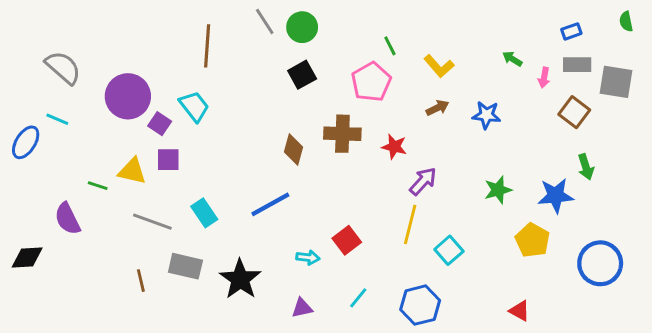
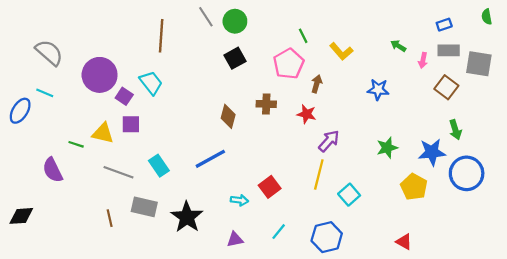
brown arrow: (437, 108) -> (317, 84), moved, turned -48
brown cross: (342, 134) -> (266, 104), size x0.7
black diamond: (27, 258) -> (21, 216), moved
blue circle: (600, 263) -> (467, 173), moved

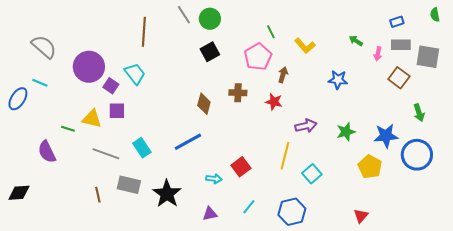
green arrow: (455, 130) -> (419, 113), moved
purple arrow: (329, 141) -> (306, 126), moved, turned 35
red triangle: (404, 242) -> (361, 216), turned 42

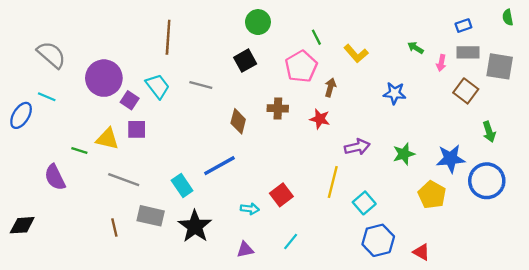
gray line: (184, 15) -> (201, 85), moved, turned -42
green circle: (210, 19) -> (258, 22), moved
cyan rectangle: (142, 148) -> (182, 185), moved
blue hexagon: (292, 212) -> (378, 240), moved
red triangle: (361, 216) -> (421, 252), turned -42

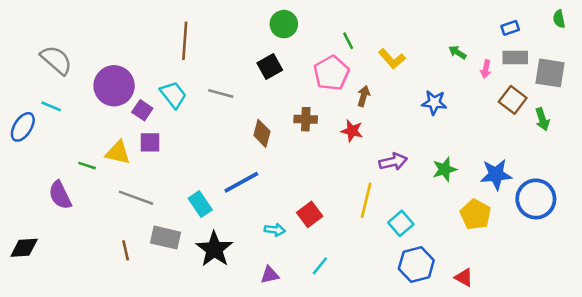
green arrow: (489, 132) -> (542, 119), moved

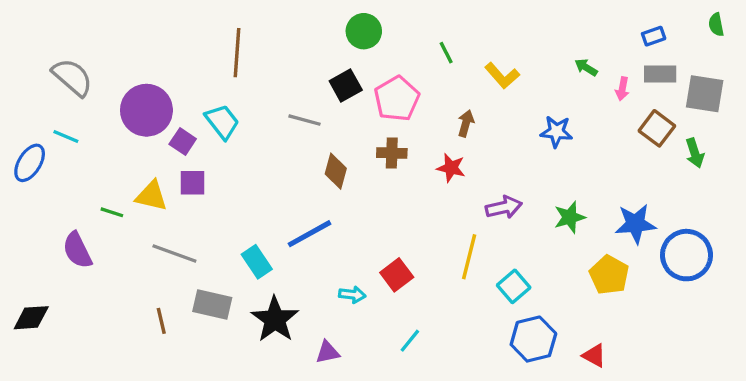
pink pentagon: (331, 73) -> (397, 99), moved
gray line: (221, 93) -> (305, 120), moved
purple triangle: (270, 275) -> (328, 352), moved

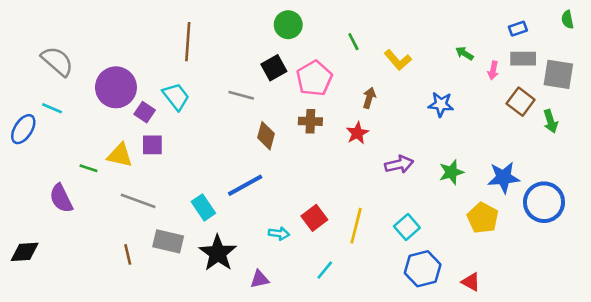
red star: (451, 168) -> (357, 133), turned 30
yellow line: (469, 257) -> (356, 226), moved

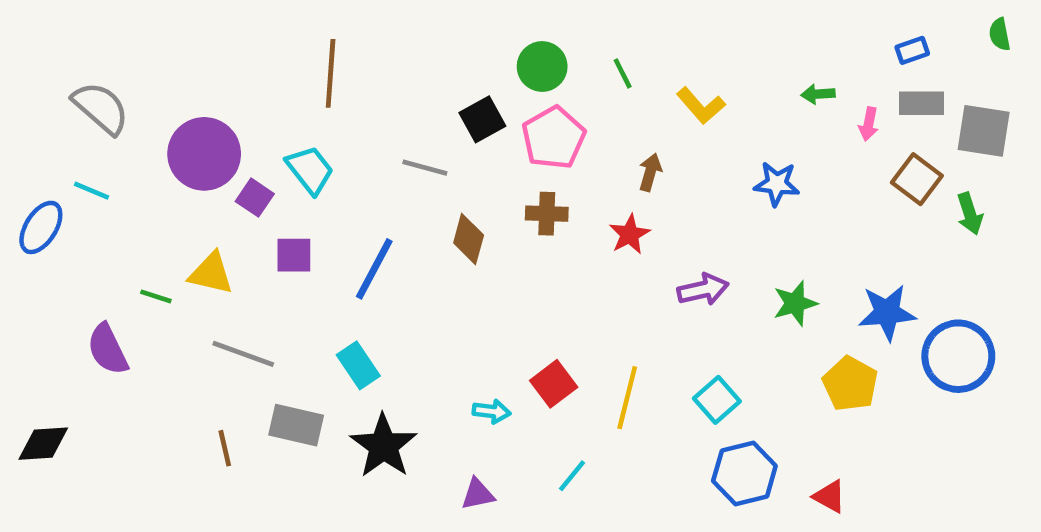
green circle: (288, 25) -> (542, 66), moved
green arrow: (464, 53) -> (818, 94), turned -36
purple square: (152, 145) -> (294, 255), moved
blue line: (245, 185) -> (374, 269), moved, turned -33
purple triangle: (259, 279) -> (478, 494), moved

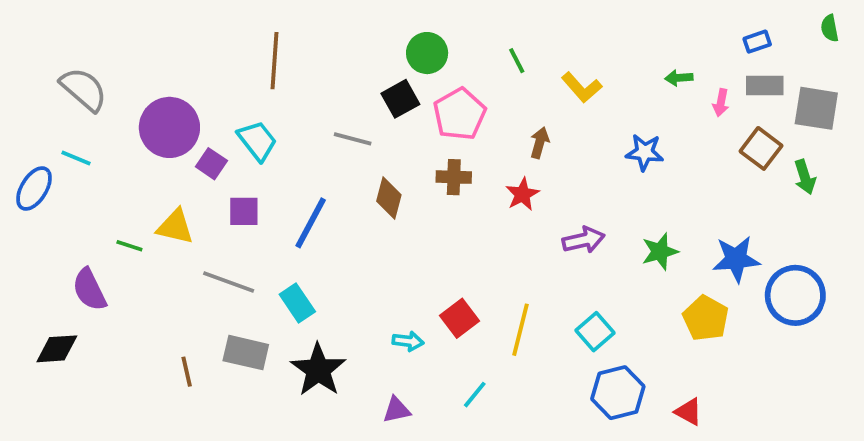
green circle: (542, 66) -> (427, 53), moved
gray line: (243, 354) -> (229, 282), moved
black diamond: (43, 444) -> (57, 349), moved

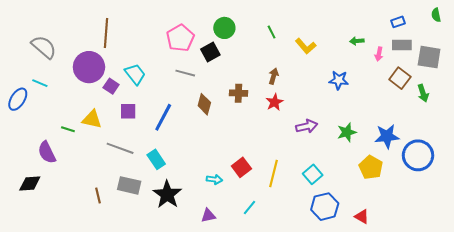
brown line: (274, 61) -> (106, 33), moved
pink pentagon: (459, 114) -> (180, 38), moved
brown arrow: (540, 143) -> (274, 76), moved

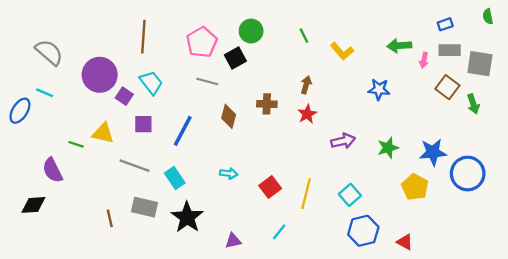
brown line: (106, 33) -> (143, 37), moved
green arrow: (357, 41) -> (399, 46), size x1.5
cyan arrow: (214, 179) -> (229, 174), moved

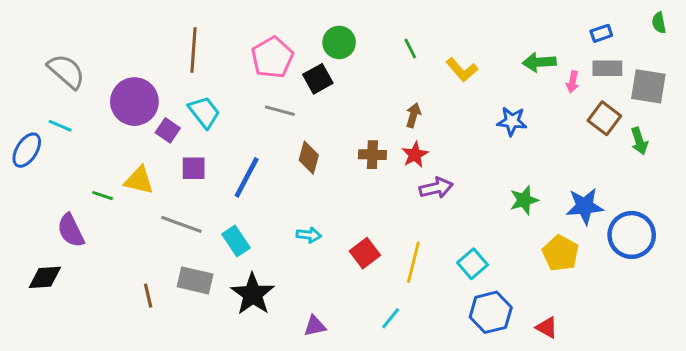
brown cross: (267, 104) -> (372, 155), moved
purple arrow: (343, 141) -> (436, 188), moved
cyan line: (279, 232) -> (391, 318), moved

